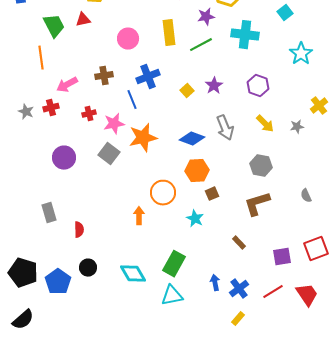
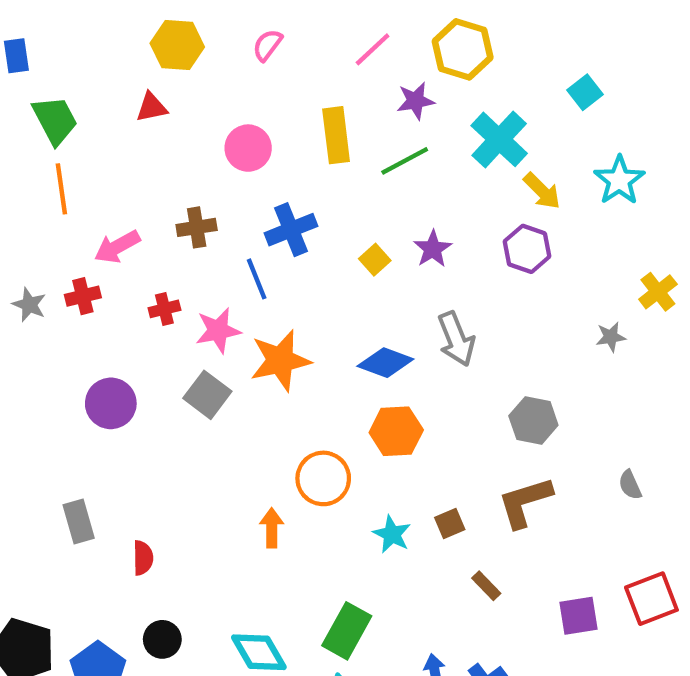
green trapezoid: (54, 26) -> (55, 120), moved
cyan cross: (245, 35) -> (499, 139), turned 36
yellow arrow: (265, 124) -> (542, 191), moved
brown square: (212, 194) -> (450, 524), moved

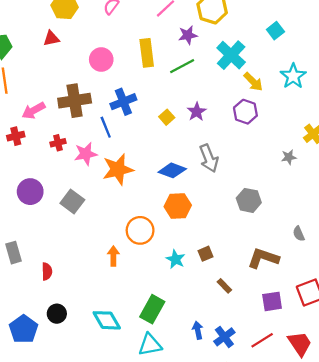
brown cross: (197, 227) -> (75, 101), size x1.6
gray square: (207, 395) -> (72, 202), moved
brown L-shape: (525, 502) -> (263, 258), moved, turned 36

